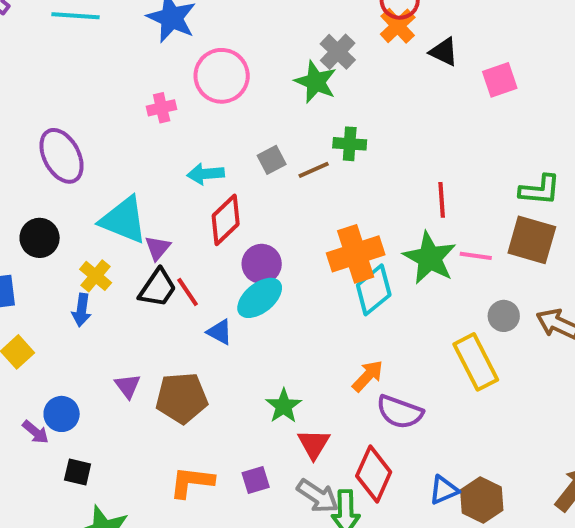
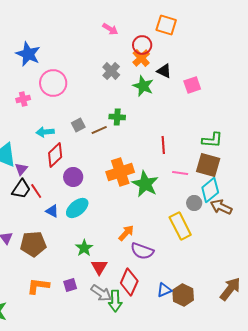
green star: (316, 82) -> (143, 86), moved
green star: (430, 258) -> (145, 184), moved
cyan diamond: (374, 290) -> (210, 190), moved
cyan ellipse: (260, 298) -> (77, 208), moved

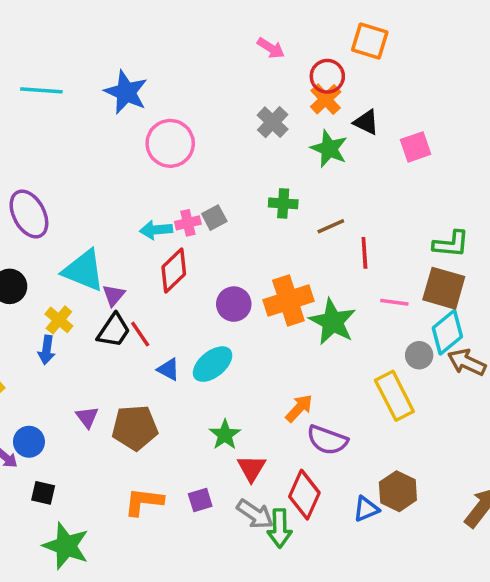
pink cross: (23, 99) -> (188, 223), moved
brown line: (99, 130) -> (331, 226), moved
purple circle: (73, 177) -> (234, 304), moved
brown hexagon: (183, 295) -> (398, 491), moved

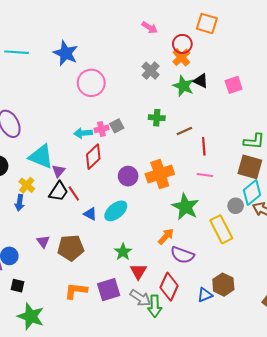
black triangle: (366, 122) -> (201, 81), moved
pink line: (394, 302) -> (205, 175), moved
green star: (333, 322) -> (185, 207), moved
purple square: (200, 500) -> (109, 290), size x1.6

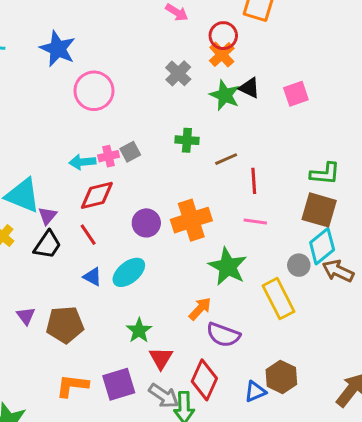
red diamond: (93, 157) -> (97, 195), turned 30
red line: (74, 193) -> (88, 235), moved

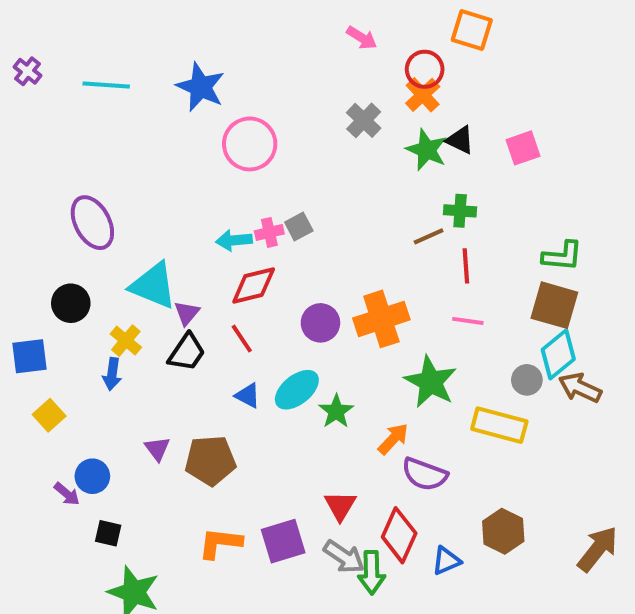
green cross: (187, 140) -> (460, 211), moved
yellow rectangle: (278, 299) -> (499, 425), turned -48
green star: (139, 330) -> (336, 411), moved
blue triangle: (255, 391) -> (446, 561), moved

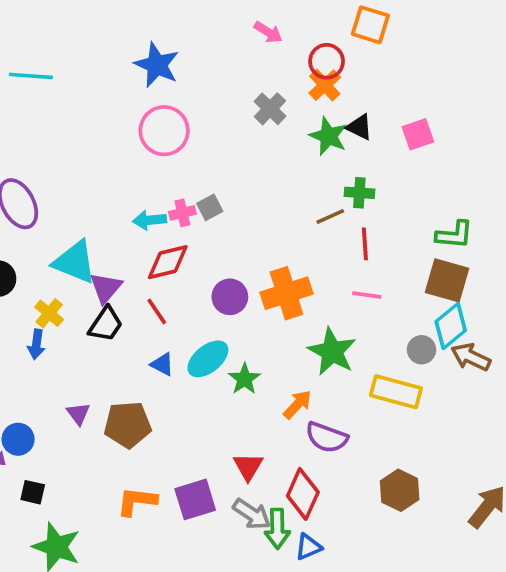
blue star: (201, 87) -> (157, 65), moved
purple triangle: (187, 313) -> (106, 288), size x1.4
blue triangle: (446, 561) -> (308, 547), moved

